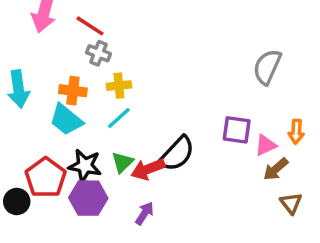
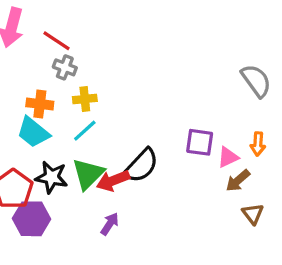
gray semicircle: (267, 67) -> (256, 81), moved, turned 120
green triangle: (122, 162) -> (88, 174), size x1.5
purple hexagon: (88, 198) -> (32, 219), moved

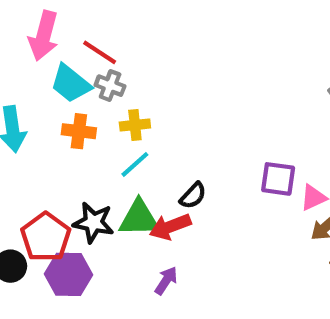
cyan trapezoid: (33, 132) -> (71, 83), moved
black semicircle: (141, 166) -> (193, 196), moved, size x0.6
green triangle: (88, 174) -> (139, 218), turned 44

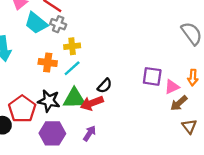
orange cross: (79, 131) -> (48, 63), moved
purple hexagon: (69, 274) -> (52, 133), moved

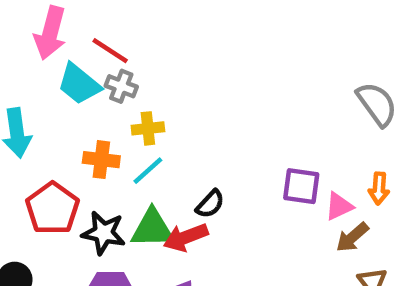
red pentagon: (22, 109) -> (52, 208), moved

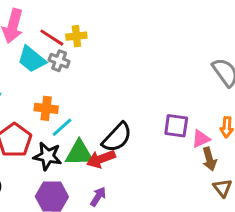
yellow cross: (148, 128) -> (76, 36), moved
cyan line: (148, 171) -> (62, 127), moved
black semicircle: (210, 204) -> (117, 137), size x1.6
brown arrow: (352, 237) -> (209, 159), turned -65

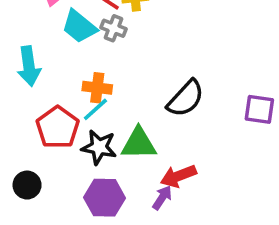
cyan line: (62, 127) -> (95, 109), moved
black semicircle: (117, 137) -> (186, 99), moved
red arrow: (101, 159) -> (178, 176), moved

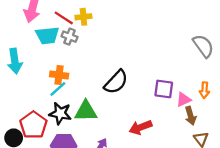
cyan trapezoid: (79, 26) -> (47, 35), turned -45
red pentagon: (58, 127) -> (33, 125), moved
red arrow: (178, 176) -> (140, 127), moved

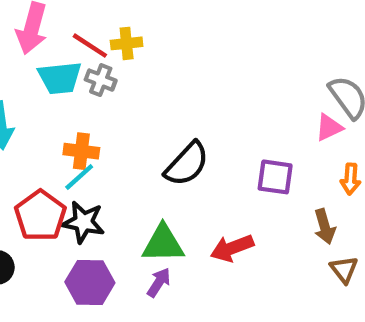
pink triangle: (184, 99) -> (329, 127), moved
green triangle: (86, 111) -> (163, 244), moved
red pentagon: (33, 125) -> (40, 216), moved

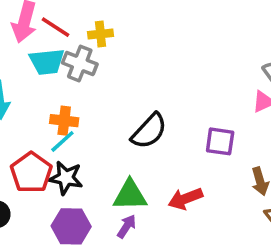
red line: (90, 46) -> (55, 27), moved
gray cross: (101, 80) -> (80, 63), size x1.4

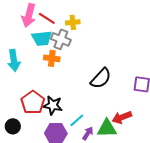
orange cross: (64, 121) -> (52, 58), moved
cyan line: (62, 141) -> (77, 120), moved
green triangle: (130, 195) -> (107, 128), moved

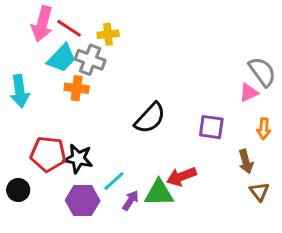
cyan trapezoid: (42, 38) -> (62, 58), turned -40
red pentagon: (33, 102) -> (48, 154), turned -30

